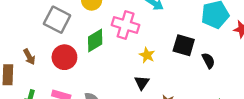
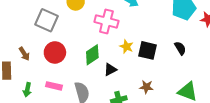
green diamond: (95, 41) -> (92, 55), moved
black square: (184, 45) -> (148, 50), moved
black triangle: (142, 83) -> (110, 70), moved, turned 32

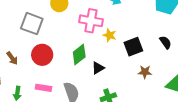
yellow star: (127, 47) -> (110, 35), moved
black square: (148, 50) -> (133, 47), turned -30
brown star: (146, 87) -> (145, 72), moved

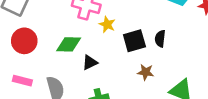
black semicircle: (165, 42) -> (160, 39), moved, turned -144
green diamond: (79, 55) -> (69, 44), turned 35

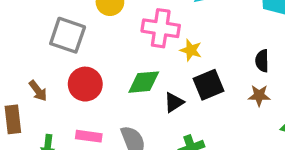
black square: (134, 41) -> (209, 85), moved
brown star: (146, 72) -> (259, 96), moved

